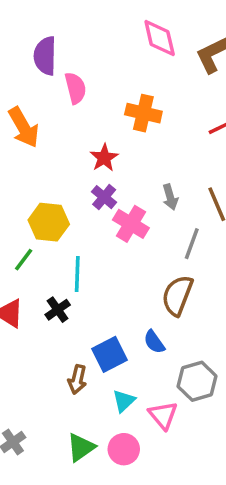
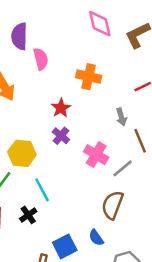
gray arrow: (170, 197) -> (121, 117), moved
pink cross: (131, 224) -> (96, 155), moved
gray line: (192, 244) -> (123, 168), turned 30
cyan line: (77, 274) -> (42, 190), turned -30

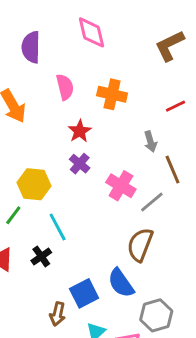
pink diamond: (100, 24) -> (91, 32), moved
pink semicircle: (41, 59) -> (65, 87), moved
blue semicircle: (96, 238) -> (121, 283), size x1.5

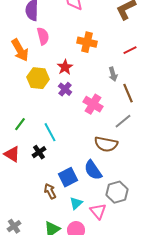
pink semicircle: (65, 87) -> (43, 36), moved
yellow hexagon: (34, 184) -> (38, 78), moved
gray line: (152, 202) -> (123, 121), moved
brown semicircle: (140, 245) -> (106, 144), turned -100
brown arrow: (58, 314) -> (50, 191), turned 140

